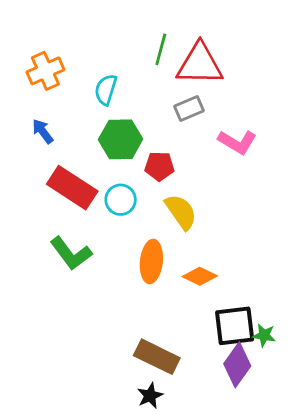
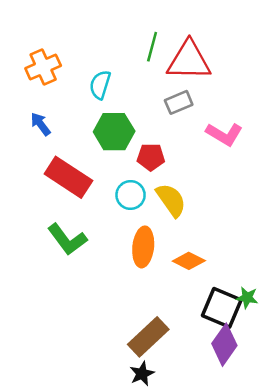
cyan circle: (121, 200) -> (131, 195), moved
black square: (235, 326) -> (222, 308), turned 30
green star: (264, 335) -> (247, 298), moved
brown rectangle: (157, 357) -> (148, 337), turned -69

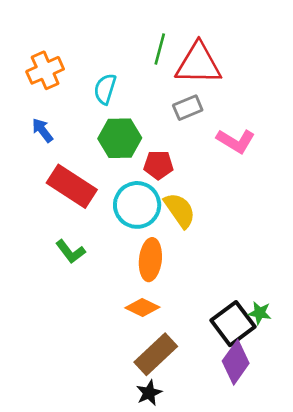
cyan circle: (131, 195) -> (137, 205), size x1.5
green L-shape: (67, 239) -> (70, 252), size x0.7
orange diamond: (189, 261) -> (142, 308), moved
black square: (222, 308) -> (233, 324), turned 30

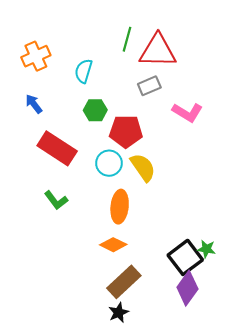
green hexagon: (120, 138) -> (95, 110), size x0.7
red pentagon: (158, 165) -> (126, 131), size x1.4
cyan circle: (137, 205) -> (109, 163), size x0.7

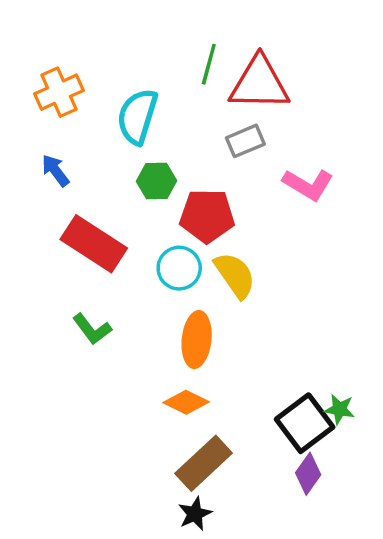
cyan semicircle: (84, 71) -> (137, 117), size x1.4
purple diamond: (187, 288) -> (308, 474), size x0.7

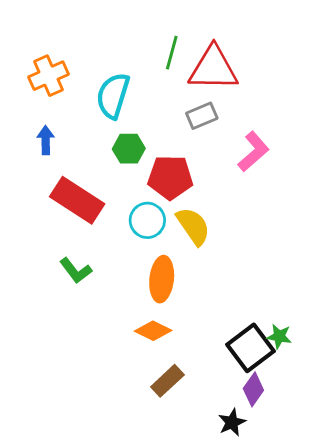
blue arrow: (55, 171) -> (46, 140), turned 36
pink L-shape: (308, 184) -> (253, 152), turned -72
brown rectangle: (204, 463) -> (167, 381), size x0.7
black star: (195, 514) -> (232, 422), moved

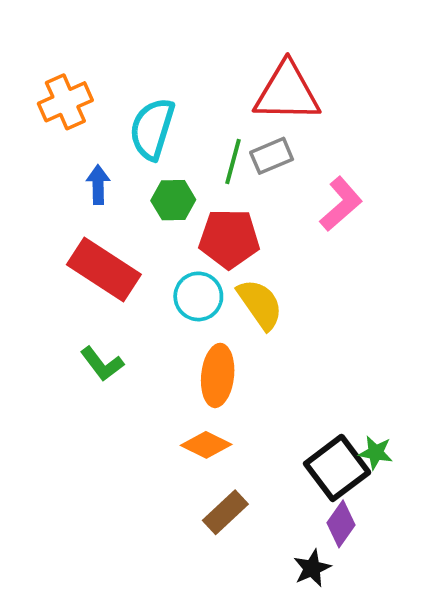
green line: (172, 53) -> (233, 162), moved
blue arrow: (46, 140) -> (98, 185), moved

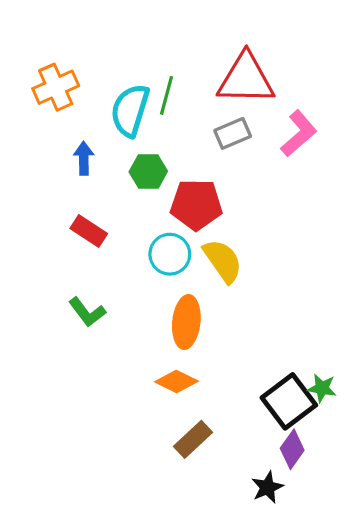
green line: (233, 162) -> (166, 95), moved
pink L-shape: (341, 204) -> (299, 133), moved
red rectangle: (104, 269) -> (89, 231), size x0.6

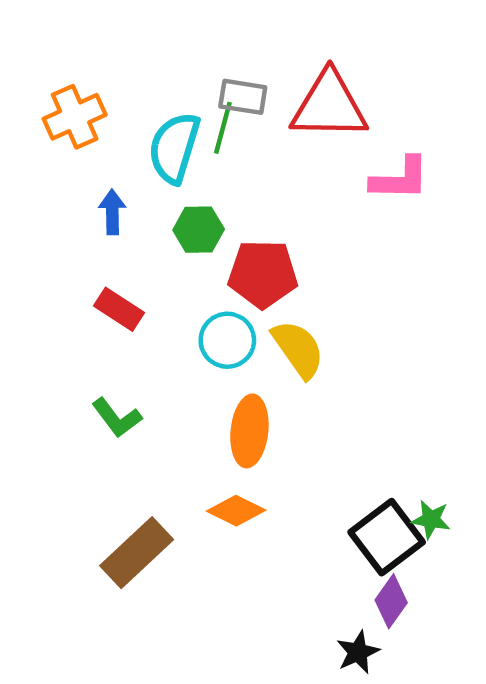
gray rectangle: (233, 133) -> (243, 97), moved, turned 32
pink L-shape: (299, 133) -> (400, 179), turned 42
brown rectangle: (193, 439) -> (137, 553), moved, size x1.4

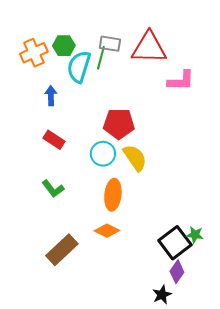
green hexagon: (199, 230) -> (64, 46), moved

